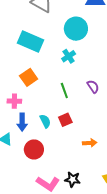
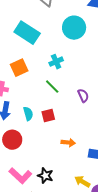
cyan cross: (69, 56) -> (56, 62), moved
purple semicircle: (93, 87) -> (83, 96), moved
green line: (64, 90) -> (52, 87), turned -35

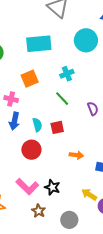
cyan rectangle: (27, 33) -> (39, 44), turned -40
red circle: (12, 140) -> (31, 150), moved

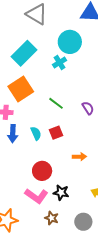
cyan rectangle: (39, 44) -> (24, 53), turned -30
cyan cross: (67, 74) -> (60, 63), moved
orange square: (30, 79) -> (21, 89), size x1.4
red circle: (31, 150) -> (42, 171), moved

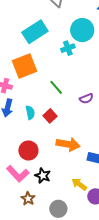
purple semicircle: (88, 108) -> (86, 99), turned 88
red square: (56, 133) -> (50, 116), turned -32
orange arrow: (79, 157) -> (68, 144), size x1.6

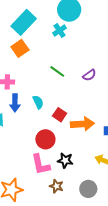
orange square: (25, 66) -> (20, 48), moved, size x0.7
red square: (50, 116) -> (60, 115), moved
pink L-shape: (18, 174) -> (41, 165), turned 45

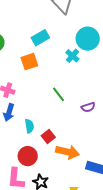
cyan rectangle: (24, 22) -> (40, 38), size x0.7
cyan cross: (59, 30) -> (72, 56), turned -32
cyan semicircle: (38, 102) -> (29, 126), moved

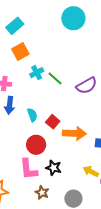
cyan rectangle: (40, 38) -> (15, 26), moved
cyan cross: (72, 56) -> (37, 73), moved, turned 32
purple semicircle: (88, 107) -> (87, 86), size x1.5

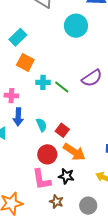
orange square: (20, 52) -> (25, 62), turned -30
cyan cross: (37, 73) -> (43, 82), turned 32
purple semicircle: (87, 86) -> (92, 78), moved
orange arrow: (74, 133) -> (74, 152), moved, turned 35

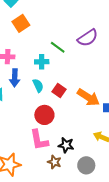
orange square: (25, 62) -> (21, 23), turned 30
cyan cross: (43, 82) -> (42, 62), moved
orange arrow: (74, 152) -> (88, 97), moved
black star: (66, 176) -> (66, 145), moved

